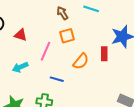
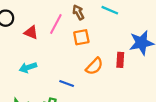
pink line: (46, 51) -> (56, 24), moved

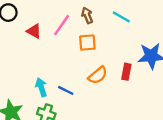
cyan arrow: (28, 67) -> (41, 87), moved, turned 84

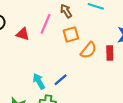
orange semicircle: (98, 75) -> (88, 50), moved
blue line: (66, 90) -> (61, 80), turned -56

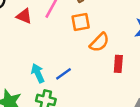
red rectangle: (110, 53) -> (118, 64), moved

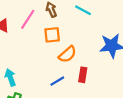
blue line: (64, 74) -> (57, 81), moved

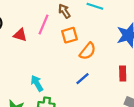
red rectangle: (83, 75) -> (123, 74), moved

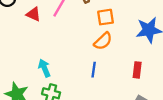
orange square: (69, 35) -> (106, 17), moved
blue line: (83, 79) -> (94, 70), turned -48

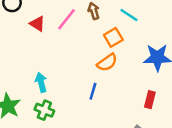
orange square: (106, 17) -> (113, 37), turned -30
red rectangle: (137, 70) -> (150, 100), moved

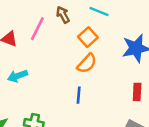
cyan arrow: (41, 82) -> (17, 76), moved, turned -84

